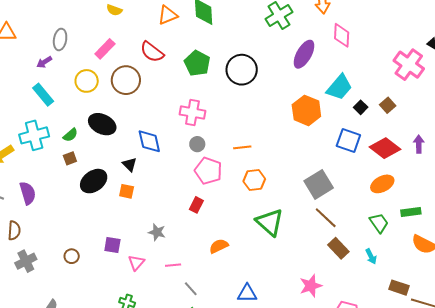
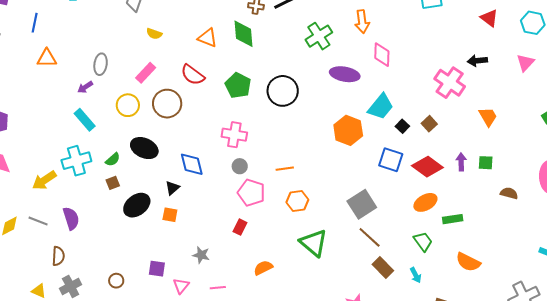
orange triangle: (168, 15) -> (208, 38), turned 45
purple ellipse: (304, 54) -> (345, 74), turned 72
black triangle: (130, 165) -> (172, 188), turned 35
green rectangle: (411, 212) -> (453, 219), moved

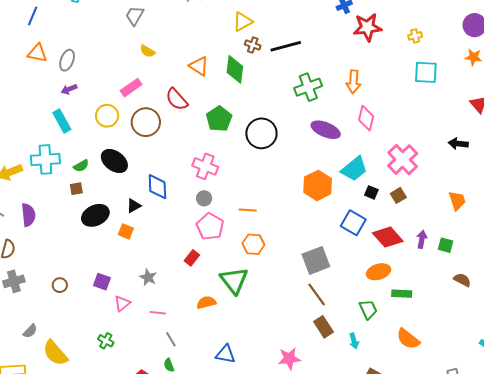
gray ellipse: (101, 64) -> (67, 60), moved
pink cross: (450, 83) -> (403, 160), moved
black square: (402, 126) -> (371, 192), turned -32
green triangle: (314, 243) -> (234, 280), moved

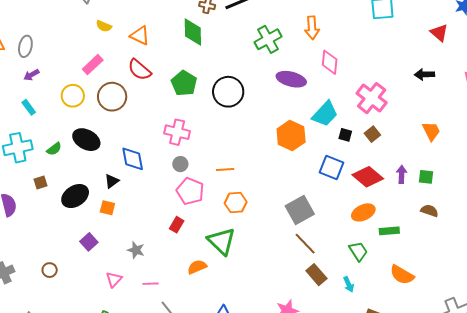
orange triangle: (199, 66) -> (140, 36), moved
cyan rectangle: (62, 121) -> (29, 107), size x0.7
brown square: (76, 189) -> (41, 183), moved
brown semicircle: (462, 280) -> (429, 211), moved
purple square: (102, 282) -> (89, 242), moved, turned 36

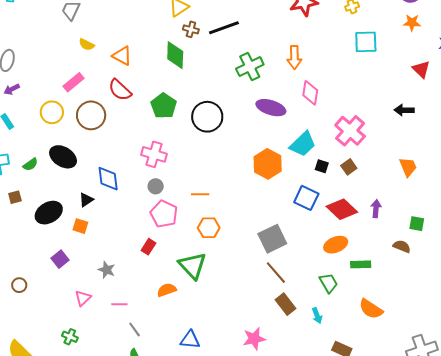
green square: (426, 177) -> (417, 224), moved

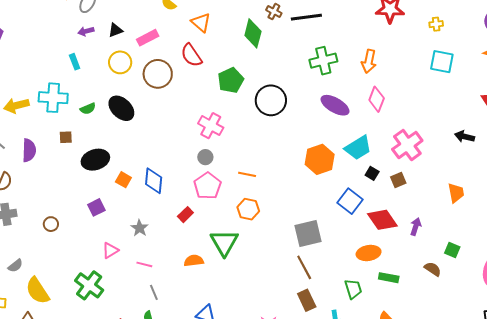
blue diamond: (108, 179) -> (154, 181), moved
black triangle: (86, 200) -> (115, 30), moved
green cross: (70, 337) -> (89, 285), size x1.8

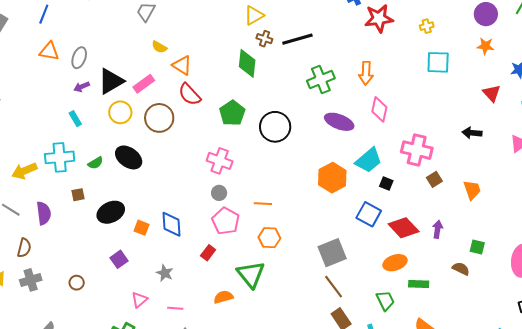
orange triangle: (201, 22) -> (182, 65), moved
black triangle: (115, 30) -> (111, 81), size x1.8
pink cross: (407, 145) -> (417, 150), turned -32
brown square: (398, 180) -> (434, 179), moved

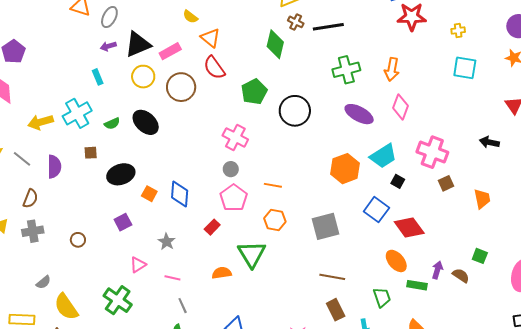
cyan cross: (60, 157) -> (77, 113), turned -32
purple arrow: (437, 229) -> (437, 270), moved
gray square: (332, 253) -> (325, 226), moved
orange ellipse: (395, 263) -> (396, 261), turned 60
brown line: (334, 287) -> (332, 277), turned -50

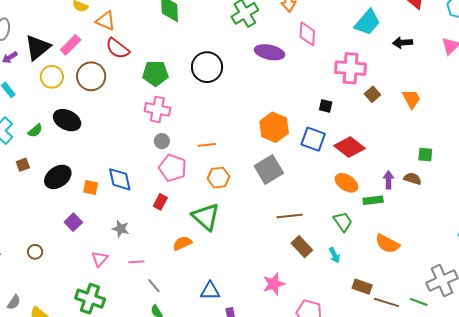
green pentagon: (254, 92) -> (155, 73), moved, turned -30
cyan trapezoid: (383, 156) -> (367, 22), moved
orange hexagon: (345, 169) -> (274, 127), moved

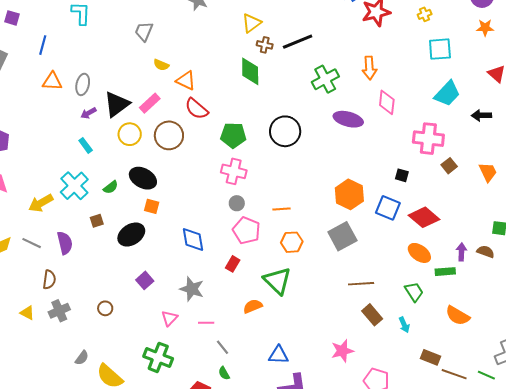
orange square: (91, 187) -> (152, 206), moved
gray star: (121, 229) -> (192, 289), size x1.4

